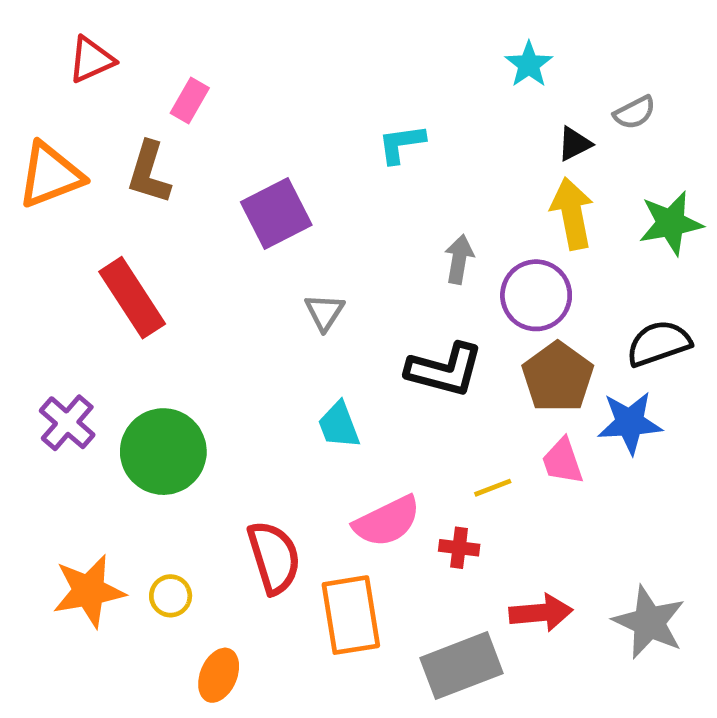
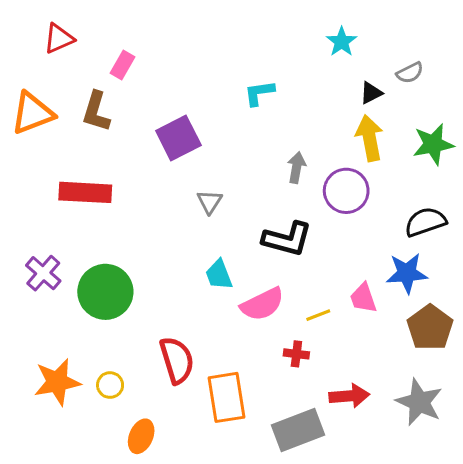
red rectangle: (132, 298) -> (85, 192), turned -54
brown pentagon: (558, 377) -> (430, 328), moved
pink semicircle: (387, 521) -> (262, 304), moved

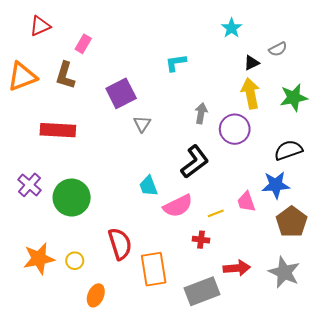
gray triangle: (209, 202) -> (142, 124), moved
black L-shape: (287, 239) -> (195, 162), turned -52

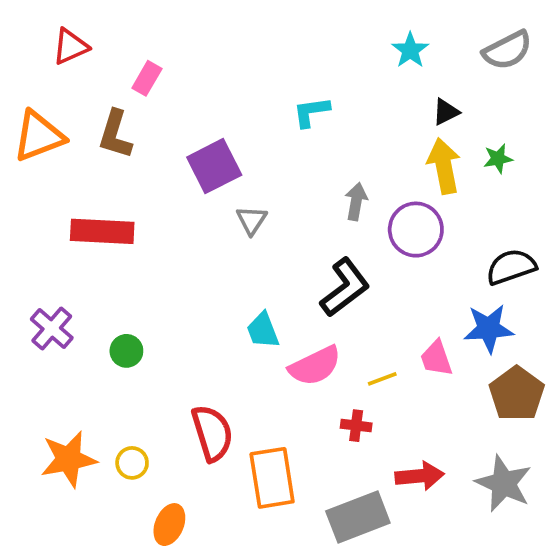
gray semicircle: (278, 49) -> (507, 50), moved, size x1.5
green star: (294, 98) -> (498, 159), moved, size x0.6
green circle: (72, 198) -> (126, 351), size x0.5

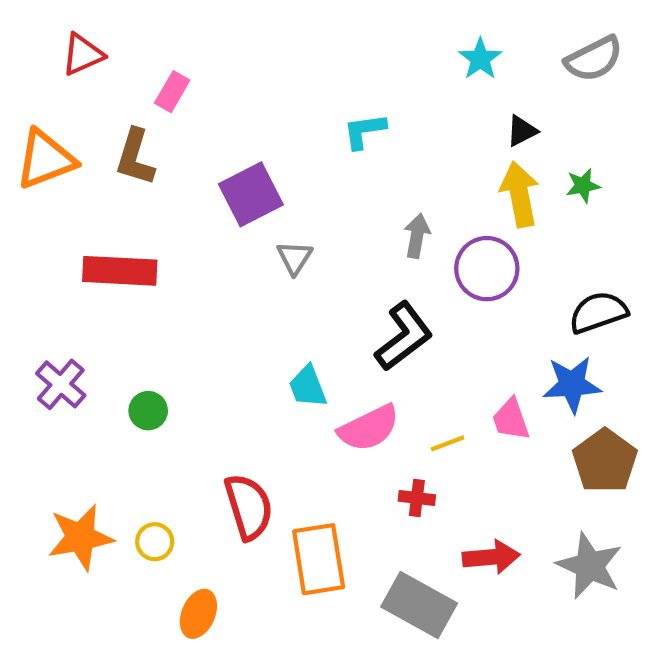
gray rectangle: (358, 517) -> (419, 605), turned 50

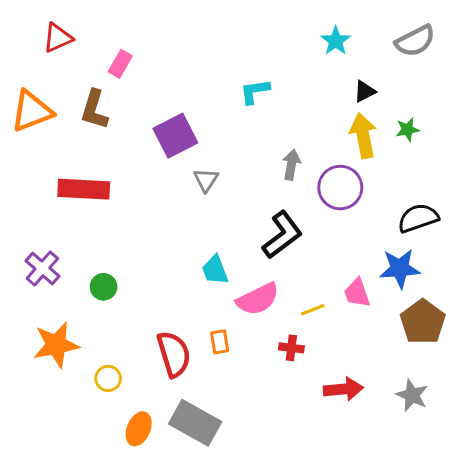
orange star: (80, 537) -> (56, 345), moved
orange rectangle: (319, 559) -> (220, 342), moved, size x0.5
gray star: (590, 566) -> (412, 395), size x0.7
gray rectangle: (419, 605) -> (195, 423), moved

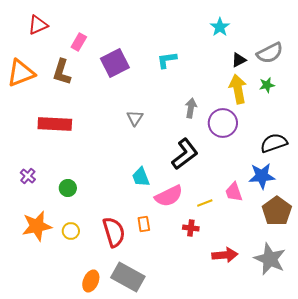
gray semicircle: (415, 41) -> (270, 53), moved
purple square: (175, 136) -> (115, 63), moved
purple cross: (42, 268) -> (28, 176), size x0.7
yellow circle: (108, 378) -> (71, 231), moved
gray star: (412, 395) -> (270, 259), size x1.5

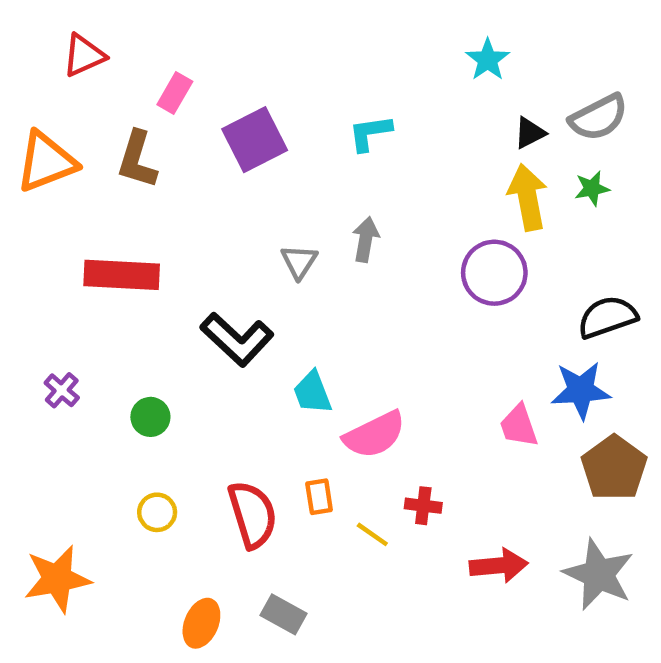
gray arrow: (191, 108) -> (366, 239), moved
black L-shape: (185, 154) -> (237, 339), moved, turned 80
yellow line: (205, 203) -> (372, 534), moved, turned 56
orange star: (37, 226) -> (57, 579), moved
gray rectangle: (128, 277) -> (284, 614), size x0.6

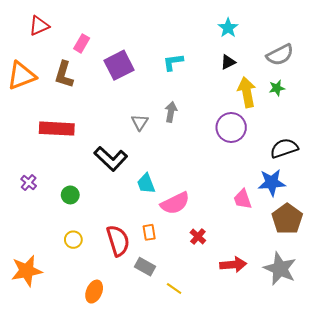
black triangle: (530, 133) -> (228, 62), moved
red cross: (423, 506) -> (198, 237), turned 35
yellow line: (372, 534) -> (174, 288), moved
gray rectangle: (284, 614) -> (145, 267), moved

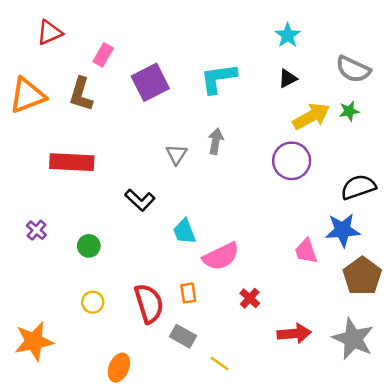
gray semicircle: (280, 55) -> (353, 69), turned 52
cyan L-shape: (173, 62) -> (218, 78), size x1.4
yellow arrow: (247, 92) -> (311, 116), turned 72
black L-shape: (111, 159) -> (140, 200), size x0.7

